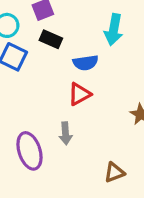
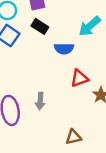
cyan arrow: (114, 30) -> (90, 26), turned 30
red triangle: (79, 94) -> (80, 78), moved

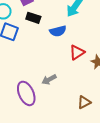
gray arrow: (40, 101) -> (49, 79), turned 72

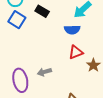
blue semicircle: (58, 31) -> (72, 30), moved

